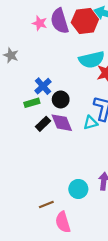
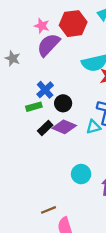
purple semicircle: (60, 21) -> (48, 45), moved, turned 60
red hexagon: (85, 21) -> (73, 24), moved
purple diamond: (62, 123) -> (64, 127), turned -45
cyan circle: (78, 189) -> (81, 174), moved

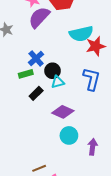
purple diamond: (64, 127) -> (63, 112), moved
cyan triangle: (93, 127) -> (58, 82), moved

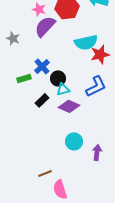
green rectangle: (26, 74) -> (24, 78), moved
blue L-shape: (92, 79) -> (96, 86), turned 50
purple diamond: (63, 112) -> (69, 106), moved

